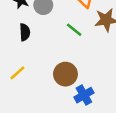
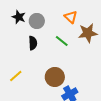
black semicircle: (25, 32) -> (33, 43), moved

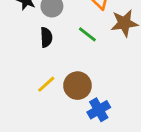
yellow line: (16, 76) -> (46, 84), moved

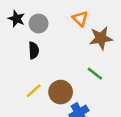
green line: (87, 34) -> (95, 74), moved

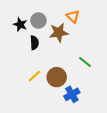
black star: (17, 19) -> (20, 25), moved
brown star: (101, 38) -> (59, 33), moved

